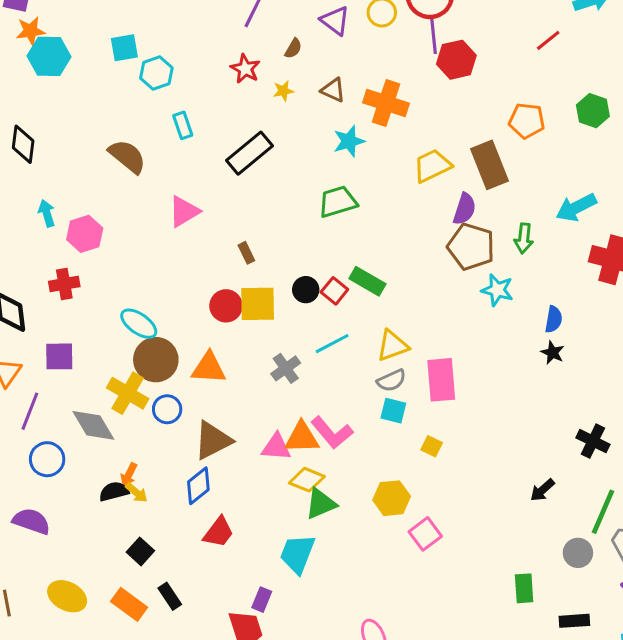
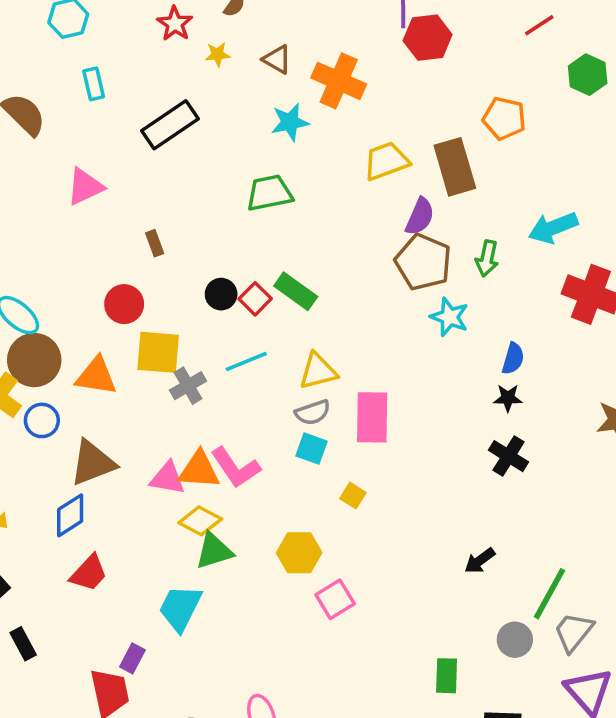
green hexagon: (593, 111) -> (588, 75), moved
yellow square: (258, 304) -> (158, 352), moved
black star: (553, 353) -> (508, 398), turned -30
black cross: (593, 441) -> (508, 456), moved

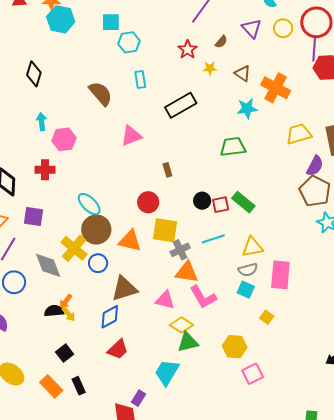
red square: (255, 299) -> (221, 205), turned 30
orange triangle: (199, 470) -> (187, 272), moved

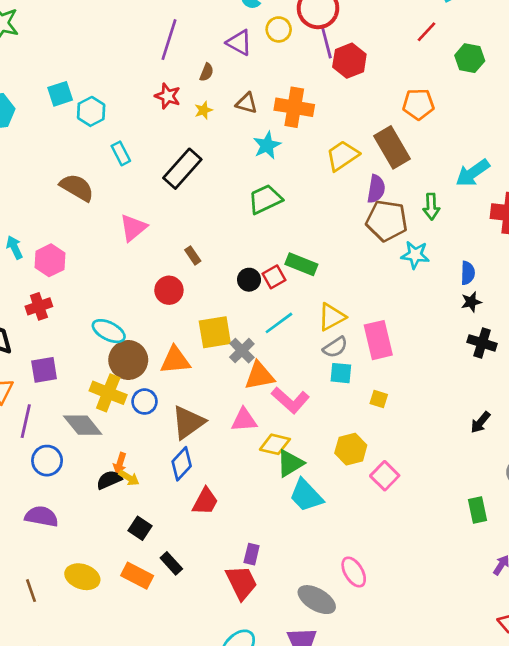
red circle: (148, 202) -> (169, 290), moved
cyan trapezoid: (167, 372) -> (306, 495), moved, turned -56

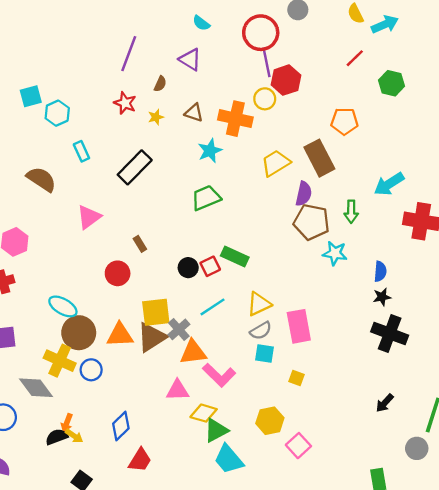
yellow circle: (279, 29) -> (265, 99), moved
black cross: (482, 343) -> (390, 333), size x1.4
brown triangle: (188, 422) -> (152, 337), moved

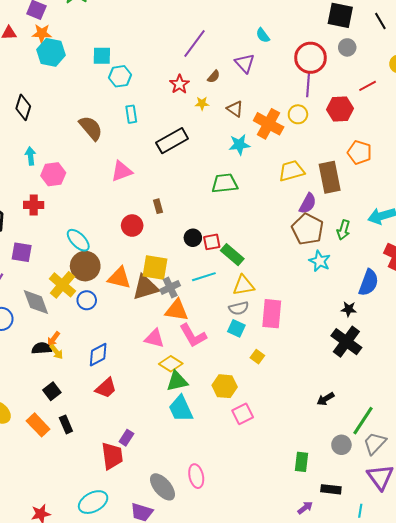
red line: (355, 58) -> (368, 86), moved
red hexagon: (286, 80) -> (340, 109), moved
green rectangle: (235, 256) -> (232, 255), moved
blue semicircle: (380, 271) -> (369, 283), moved, size x1.5

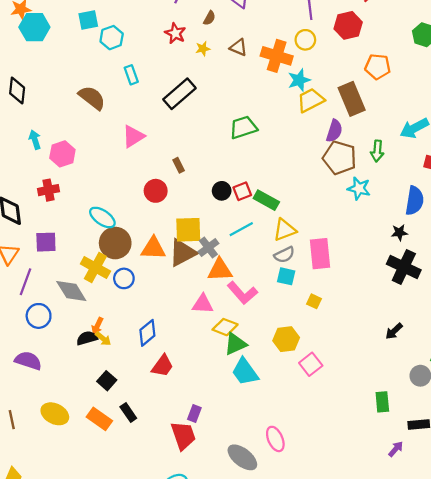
cyan star: (239, 145) -> (299, 80), moved

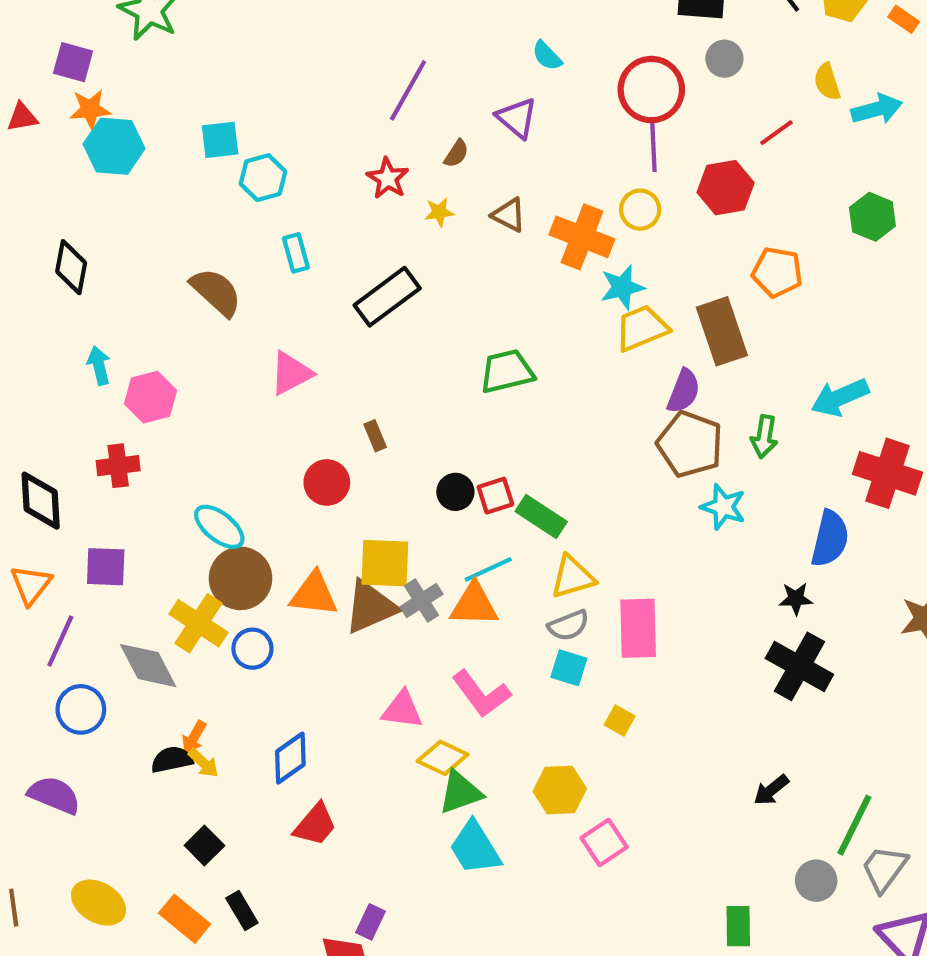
orange triangle: (220, 270) -> (474, 605), moved

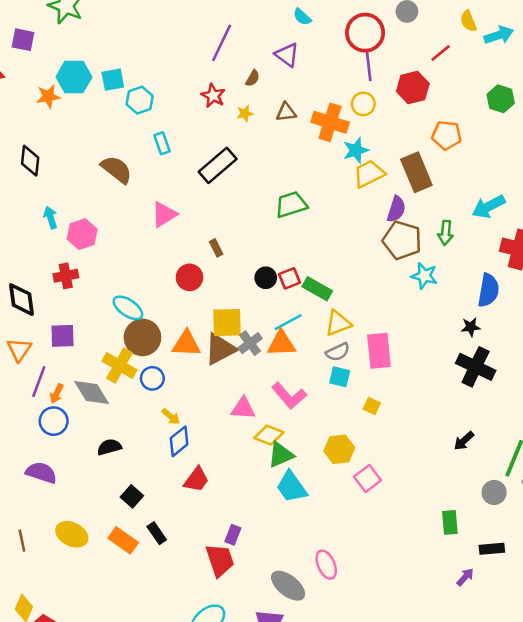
orange star: (90, 109) -> (48, 96), moved
cyan hexagon: (114, 146) -> (74, 77), moved
brown triangle: (509, 215) -> (286, 112), turned -30
orange arrow: (194, 737) -> (57, 394), moved
yellow arrow: (203, 763) -> (171, 417), moved

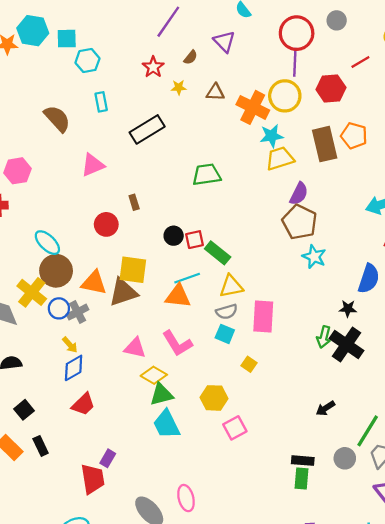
yellow circle: (363, 104) -> (285, 96), size x1.5
brown rectangle: (416, 172) -> (325, 144), moved
green arrow: (446, 233) -> (324, 337), moved
gray cross: (250, 343) -> (78, 312), moved
black rectangle: (492, 549) -> (303, 461), moved

